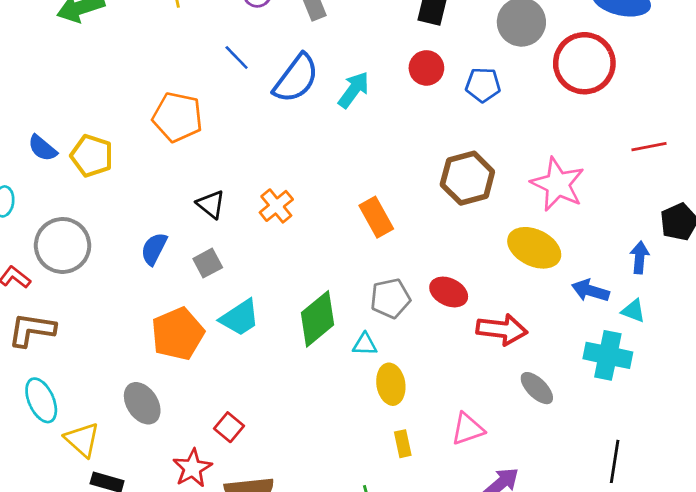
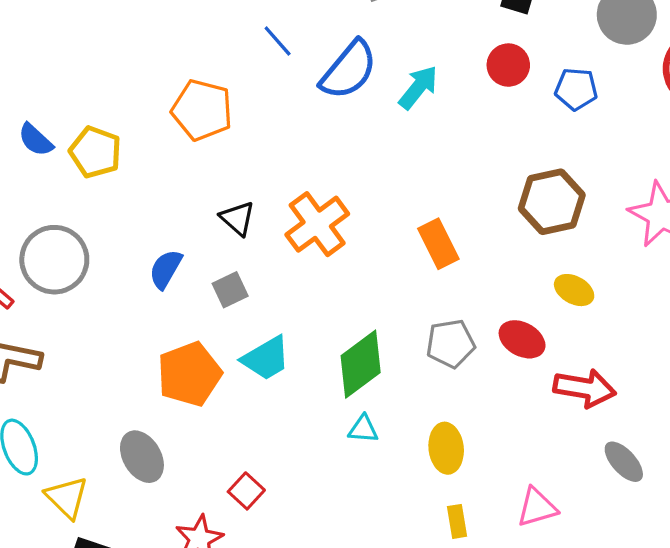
orange cross: (276, 206) -> (317, 224), size x1.5
yellow ellipse: (534, 248) -> (574, 290), moved, size x0.6
cyan triangle: (365, 344) -> (363, 429), moved

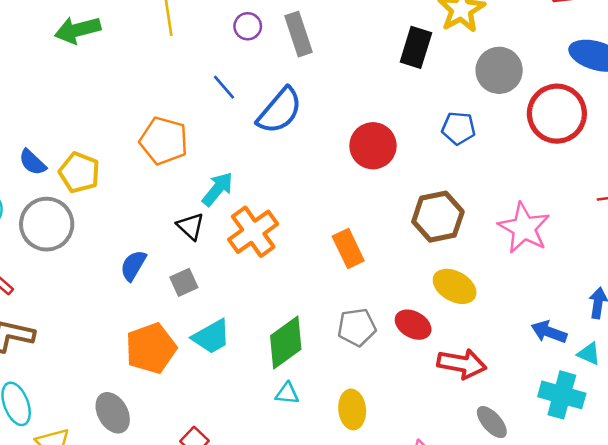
red circle: (508, 65) -> (373, 146), moved, size x1.4
cyan arrow: (418, 87) -> (218, 189), moved
gray circle: (54, 260) -> (47, 224), moved
yellow ellipse: (574, 290) -> (455, 286), size x1.4

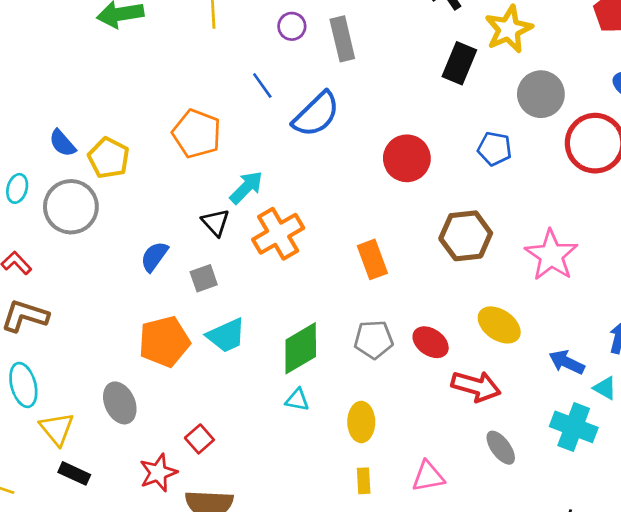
yellow ellipse: (455, 286) -> (499, 325), moved

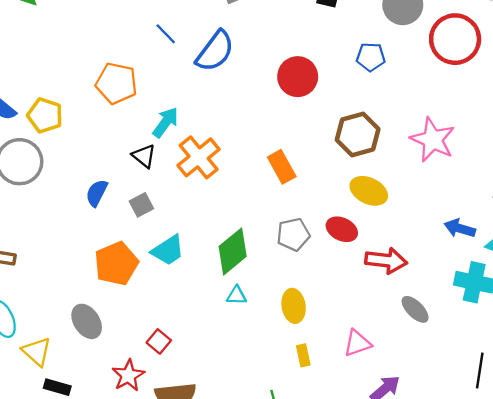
yellow ellipse: (499, 325) -> (369, 191), moved

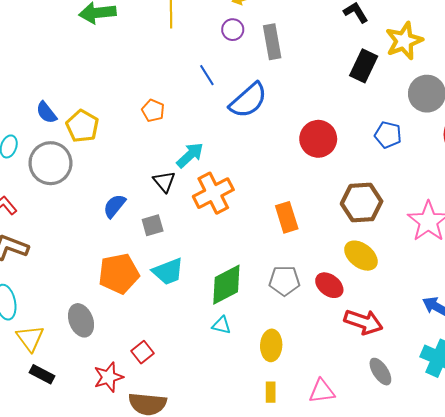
orange pentagon: (116, 83) -> (153, 111), size x0.6

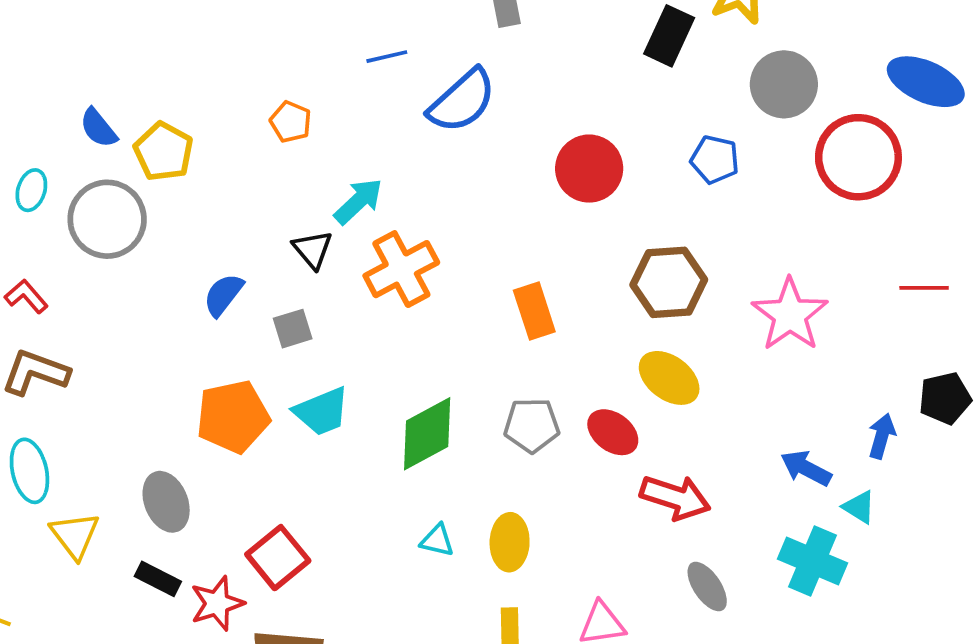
blue line: (207, 75) -> (387, 57), turned -70
cyan triangle: (222, 325) -> (437, 540), moved
red square: (143, 352) -> (278, 558), size x1.5
black rectangle: (42, 374) -> (158, 579), moved

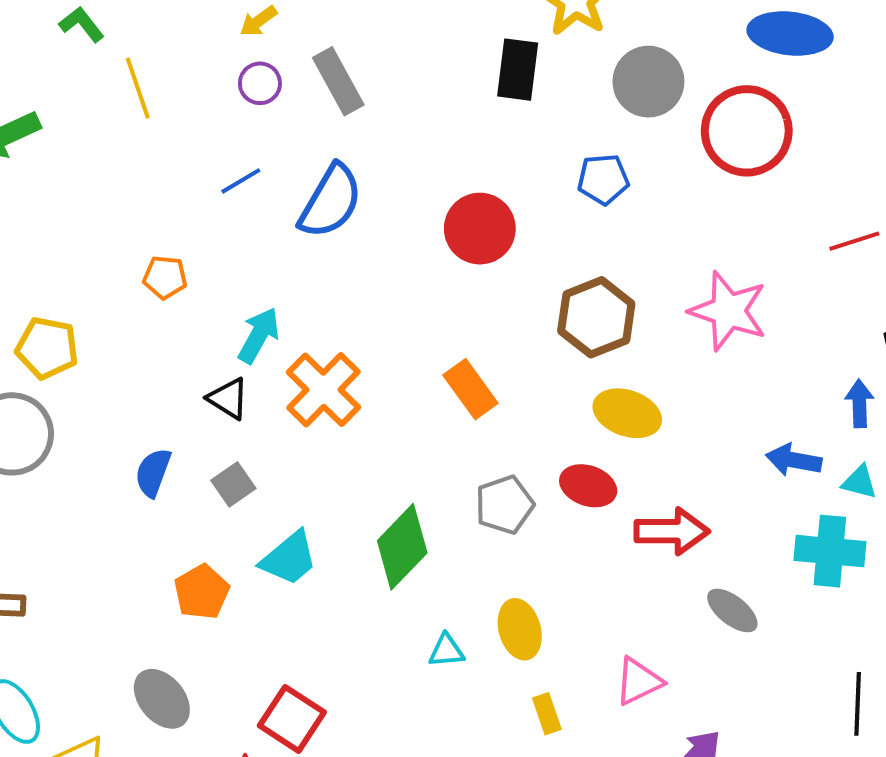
orange pentagon: (233, 417) -> (202, 592), size x0.7

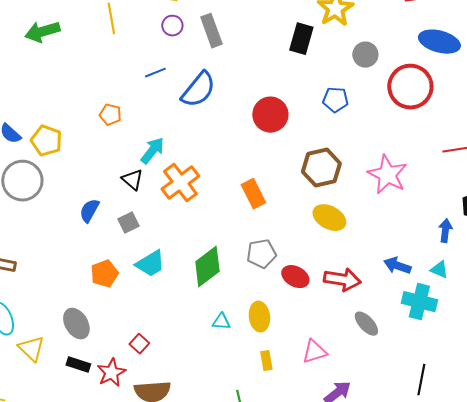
gray circle: (648, 82) -> (365, 55), size x0.7
blue arrow: (794, 460) -> (397, 266), moved
red ellipse: (588, 486) -> (295, 277), moved
red square: (292, 719) -> (139, 344), size x0.6

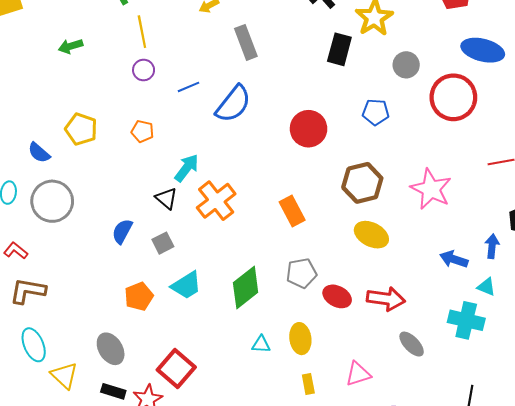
purple circle: (172, 26) -> (144, 70), moved
green arrow: (42, 32) -> (70, 46), size x0.7
yellow pentagon: (46, 141) -> (81, 129), moved
blue arrow: (397, 266) -> (454, 259), moved
red square: (139, 344) -> (176, 369), size x1.8

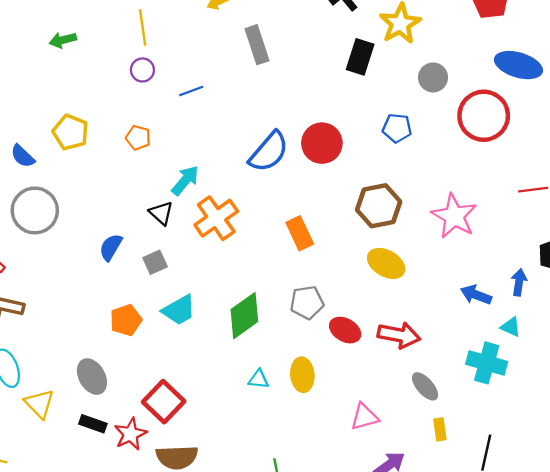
blue semicircle: (233, 104) -> (269, 152), moved
yellow rectangle: (308, 384) -> (440, 429), moved

